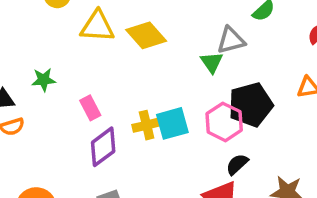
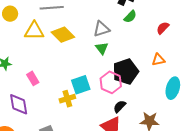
gray triangle: (231, 40) -> (101, 29), moved
yellow cross: (147, 125) -> (67, 99), moved
purple diamond: (103, 147) -> (19, 104), moved, turned -60

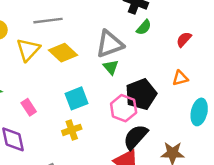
gray triangle: (101, 29) -> (110, 44), size x1.4
yellow triangle: (34, 31) -> (28, 50), turned -45
cyan square: (81, 85) -> (76, 98), moved
black semicircle: (120, 106) -> (136, 137), size x1.6

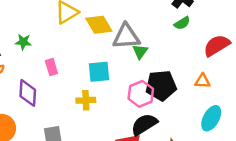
red semicircle: (184, 39) -> (217, 45), size x1.6
gray triangle: (110, 44) -> (126, 37), moved

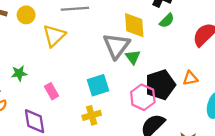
yellow diamond: (99, 25) -> (134, 25), moved, turned 40
gray triangle: (126, 37) -> (116, 46), turned -36
orange triangle: (203, 81) -> (190, 78), moved

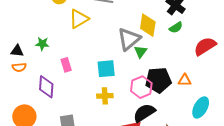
yellow cross: (92, 115) -> (105, 96), moved

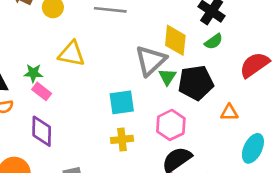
yellow triangle: (79, 19) -> (72, 54), moved, turned 45
pink rectangle: (66, 65) -> (42, 91), moved, turned -32
black pentagon: (158, 80) -> (196, 83), moved

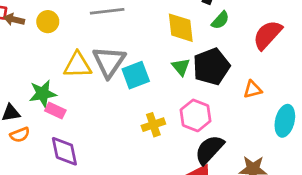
gray triangle: (151, 61) -> (109, 62), moved
green star: (33, 73) -> (43, 94), size x1.4
cyan square: (122, 102) -> (136, 75), moved
yellow cross: (122, 139) -> (153, 125), moved

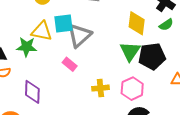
yellow triangle: (78, 65) -> (42, 31), moved
green triangle: (181, 67) -> (130, 51), size x1.5
cyan square: (136, 75) -> (63, 23), moved
pink rectangle: (55, 110) -> (70, 64), moved

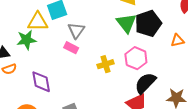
gray triangle: (79, 35) -> (76, 30), moved, size x0.7

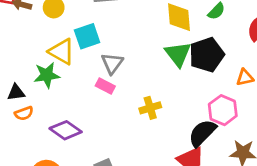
yellow triangle: (38, 22) -> (62, 52), turned 30
pink hexagon: (136, 58) -> (223, 110), moved
purple diamond: (41, 82) -> (66, 130), turned -45

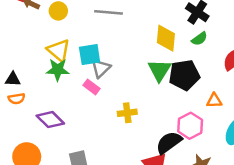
cyan square: (87, 36) -> (90, 55), moved
green star: (47, 75) -> (58, 70), moved

